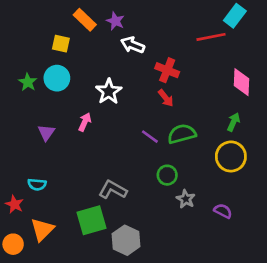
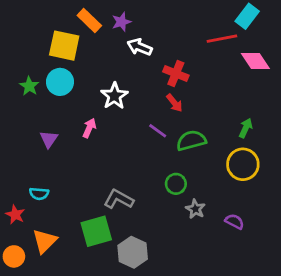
purple star: (115, 21) -> (121, 22), turned 30
yellow square: (61, 44) -> (64, 46), size x1.6
pink diamond: (242, 82) -> (255, 61), moved, turned -36
purple line: (150, 137) -> (158, 131), moved

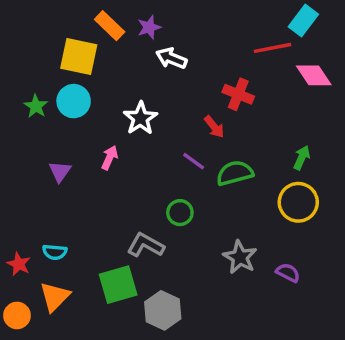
red cross: (176, 74) -> (238, 94), moved
green circle: (176, 184) -> (180, 213), moved
cyan semicircle: (39, 194) -> (55, 252), moved
gray star: (195, 209) -> (240, 257), size x1.4

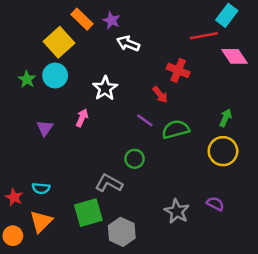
purple star: (149, 27) -> (111, 20), turned -30
yellow square: (79, 57) -> (59, 42), turned 36
gray star: (240, 257) -> (177, 211), moved

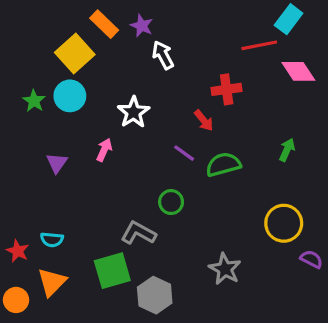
white arrow: (128, 43) -> (163, 55), turned 40
red cross: (178, 70) -> (227, 89), turned -30
yellow circle: (223, 151) -> (284, 223), moved
purple semicircle: (215, 204) -> (311, 259), moved

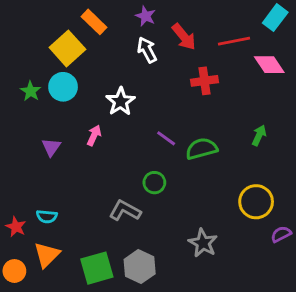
cyan rectangle: (289, 19) -> (275, 18), moved
purple star: (142, 26) -> (146, 16), moved
red arrow: (204, 120) -> (184, 37), moved, size x1.4
purple semicircle: (311, 259) -> (281, 234), turned -54
green square: (112, 271) -> (97, 268), moved

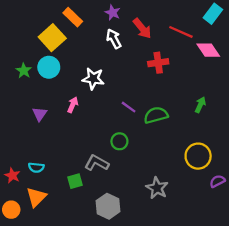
red line: (234, 41) -> (181, 32), turned 35
white star: (120, 102) -> (93, 79), turned -30
green square: (97, 268) -> (75, 181), moved, size x0.6

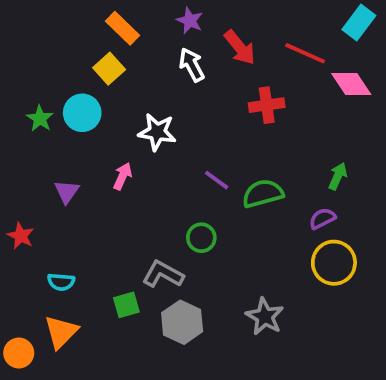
yellow square: (52, 38) -> (109, 69), moved, size x0.7
red star: (12, 175) -> (21, 236), moved
purple semicircle: (217, 181) -> (322, 218), moved
gray hexagon: (108, 206) -> (182, 322), moved

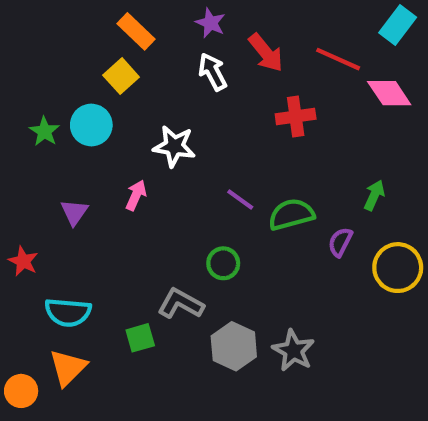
purple semicircle: (322, 218) -> (340, 242), moved, turned -36
yellow circle: (334, 263) -> (398, 268), moved
cyan semicircle: (61, 282) -> (68, 312), size x1.5
gray hexagon: (182, 322) -> (234, 346), moved

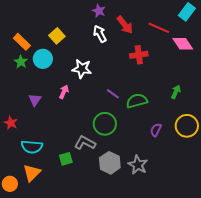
orange rectangle: (136, 31) -> (22, 42), moved
purple semicircle: (340, 242) -> (156, 130), moved
green circle: (223, 263) -> (105, 124), size x1.5

